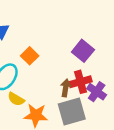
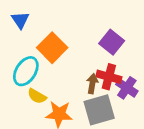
orange square: (30, 56) -> (52, 48), size x1.5
red cross: (80, 82) -> (109, 77), turned 30

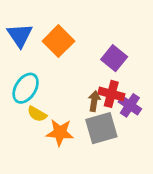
blue triangle: (20, 20) -> (20, 35), size x1.4
orange square: (52, 48) -> (58, 41), moved

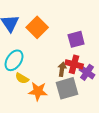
purple square: (114, 58) -> (76, 39), turned 36

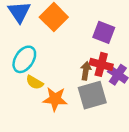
purple square: (76, 39) -> (104, 32), turned 36

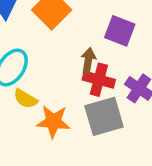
red cross: (101, 64) -> (99, 80), moved
brown arrow: (86, 71) -> (88, 61), moved

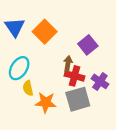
purple square: (120, 31) -> (88, 45), turned 30
yellow semicircle: (26, 99) -> (28, 88), turned 48

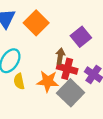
gray square: (78, 99) -> (71, 93), turned -30
orange star: (46, 103) -> (48, 81), moved

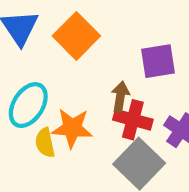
purple square: (81, 37) -> (158, 61), turned 30
orange star: (48, 81) -> (72, 128), moved

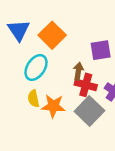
cyan ellipse: (28, 105) -> (36, 67), moved
orange star: (72, 128) -> (53, 106), moved

